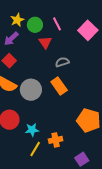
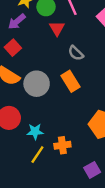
gray semicircle: (62, 62) -> (76, 53), turned -120

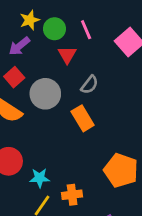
gray semicircle: (76, 53) -> (90, 85), turned -98
gray circle: (37, 84) -> (45, 94), moved

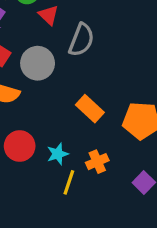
gray semicircle: (90, 85) -> (81, 40), size x1.5
orange rectangle: (83, 118) -> (90, 109), moved

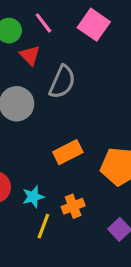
orange rectangle: (90, 109) -> (68, 152), turned -72

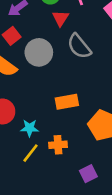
gray semicircle: (62, 82) -> (79, 46), turned 100

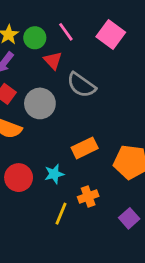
cyan star: (30, 128) -> (54, 174), moved

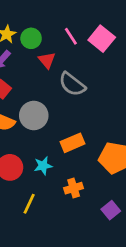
pink line: (66, 32) -> (71, 36), moved
gray circle: (40, 103) -> (34, 116), moved
yellow line: (61, 214) -> (29, 204), moved

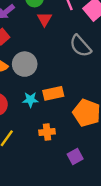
gray semicircle: (72, 84) -> (80, 46), moved
cyan star: (43, 166) -> (30, 100), moved

